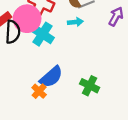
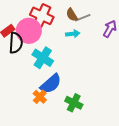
cyan cross: (42, 34) -> (43, 58), moved
green cross: (90, 86) -> (74, 103), moved

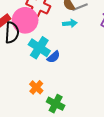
blue semicircle: (51, 84) -> (54, 57), moved, size x0.6
green cross: (74, 103) -> (56, 104), moved

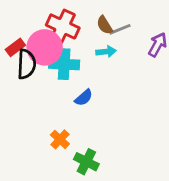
cyan cross: (39, 48) -> (64, 64), moved, turned -30

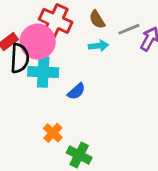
gray line: (120, 29) -> (129, 29), moved
cyan cross: (64, 64) -> (43, 72), moved

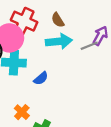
gray line: (129, 29) -> (89, 46), moved
cyan arrow: (98, 46) -> (59, 41), size x1.6

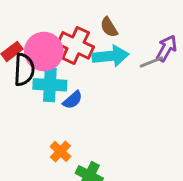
red cross: (24, 21) -> (76, 45), moved
blue semicircle: (41, 78) -> (73, 100), moved

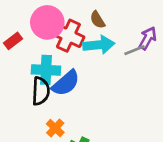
pink circle: (44, 51) -> (47, 22), moved
black semicircle: (24, 70) -> (41, 91), moved
blue semicircle: (73, 100) -> (66, 83), size x1.6

